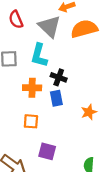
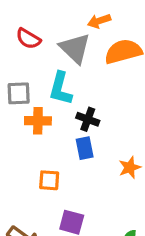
red semicircle: (16, 19) -> (28, 39), turned -36
orange cross: (32, 88) -> (38, 121), moved

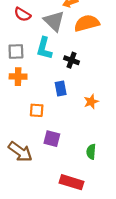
black cross: (88, 119) -> (71, 60), moved
orange cross: (38, 121) -> (18, 77), moved

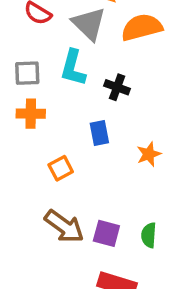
orange square: (37, 110) -> (61, 168), turned -32
purple square: (52, 139) -> (106, 233), moved
brown arrow: (20, 152) -> (64, 226), moved

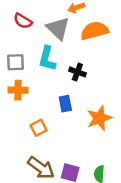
orange star: (149, 154) -> (99, 118), size x1.5

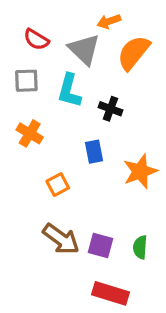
orange semicircle: (94, 31) -> (134, 53), turned -36
gray square: (16, 62) -> (26, 81), moved
orange cross: (18, 90) -> (30, 133), turned 30

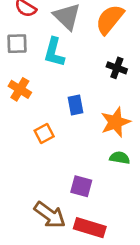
black cross: (110, 109) -> (117, 68), moved
brown arrow: (61, 239) -> (50, 215), moved
green semicircle: (140, 247) -> (120, 158), moved, turned 96

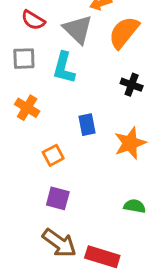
green semicircle: (120, 158) -> (135, 206), moved
purple square: (81, 186) -> (58, 198), moved

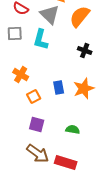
orange cross: (27, 108) -> (21, 74), moved
blue rectangle: (87, 125) -> (59, 88), moved
green semicircle: (135, 206) -> (73, 130), moved

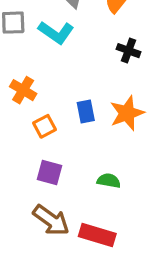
cyan L-shape: (41, 40) -> (56, 32), turned -70

